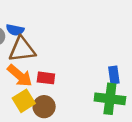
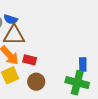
brown circle: (44, 107) -> (36, 82), moved

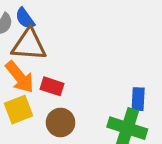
blue semicircle: (11, 19) -> (25, 18), turned 32

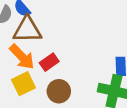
red rectangle: (52, 86) -> (49, 62), turned -48

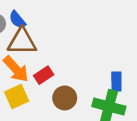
brown circle: (59, 91) -> (65, 98), moved

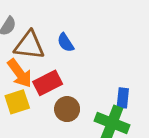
blue semicircle: (17, 20) -> (66, 43), moved
red rectangle: (44, 75) -> (48, 83), size x1.4

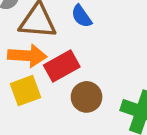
orange arrow: (20, 73) -> (27, 56), turned -48

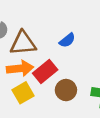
blue semicircle: (82, 16) -> (67, 40), moved, turned -84

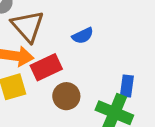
brown triangle: (23, 43) -> (28, 26), turned 40

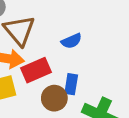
blue rectangle: (127, 86) -> (71, 84), moved

